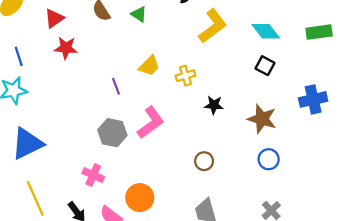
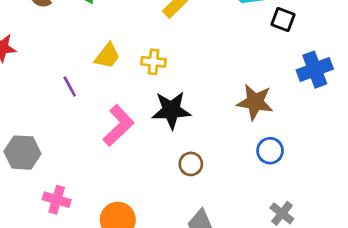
black square: (265, 66) -> (283, 20), moved
yellow cross: (185, 76) -> (154, 62), turned 30
black star: (214, 105) -> (171, 110), moved, size x1.6
gray hexagon: (112, 133) -> (22, 153), moved

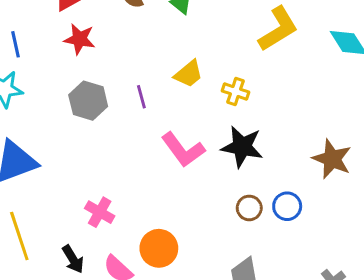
pink L-shape: (118, 125) -> (183, 150), turned 84
blue circle: (270, 151) -> (287, 206), moved
gray hexagon: (22, 153) -> (88, 101), moved

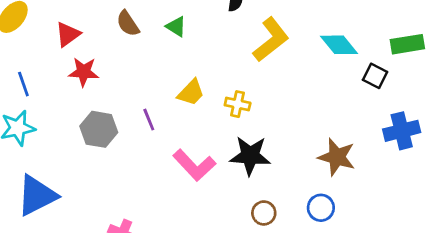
blue circle: (287, 206) -> (321, 208), moved

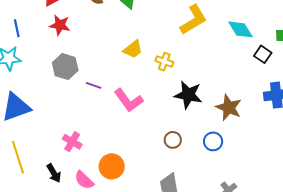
purple line: (149, 120) -> (94, 85), moved, turned -56
black star: (250, 156) -> (188, 95), moved

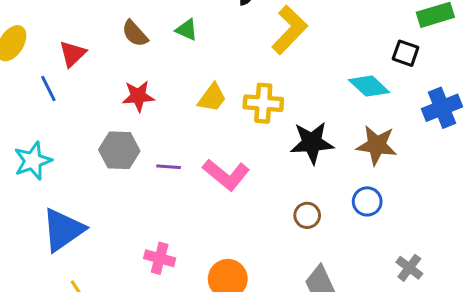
red star: (60, 25) -> (138, 96), moved
blue line: (17, 28) -> (48, 89), moved
cyan diamond: (241, 29) -> (369, 86), moved
yellow cross: (164, 62) -> (263, 103), size x1.4

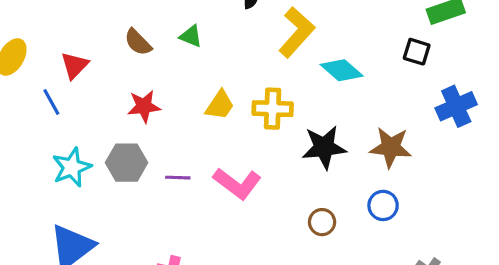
cyan diamond: (369, 86) -> (342, 70), moved
cyan star: (33, 161) -> (72, 167), moved

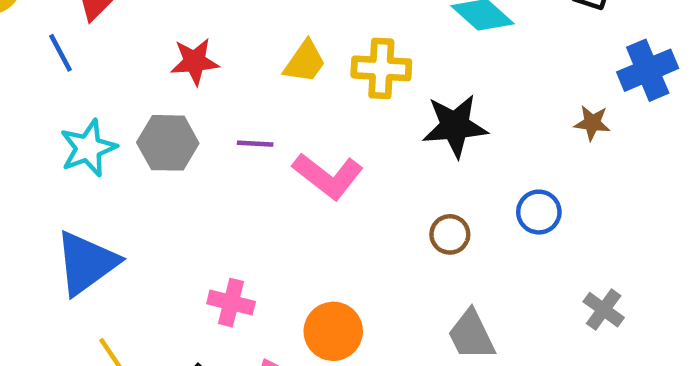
brown star: (391, 147) -> (592, 123), moved, size x0.6
purple line: (178, 178) -> (255, 144), moved

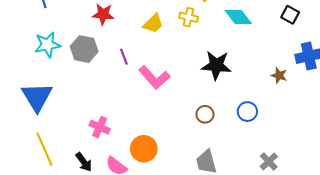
yellow cross: (381, 68) -> (189, 17), moved, size x0.7
purple line: (255, 144) -> (124, 57), turned 56
blue triangle: (86, 263) -> (37, 97), turned -36

